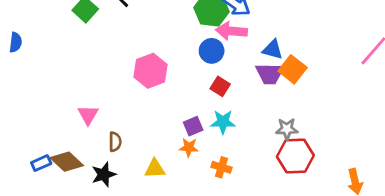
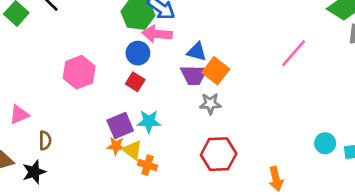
red square: (220, 86) -> (135, 82), moved
pink triangle: (88, 115) -> (19, 115), turned 35
purple square: (193, 126) -> (120, 125), size x1.4
gray star: (287, 129) -> (210, 104), moved
yellow triangle: (155, 169) -> (132, 150), moved, turned 40

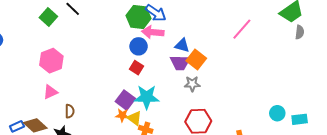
pink line: (294, 53) -> (242, 29), moved
pink hexagon: (79, 72) -> (51, 61), moved
cyan star: (149, 121) -> (147, 97), size x1.4
purple square: (120, 125) -> (125, 100), turned -30

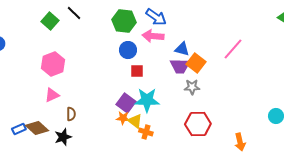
green hexagon: (139, 17) -> (124, 21), moved
pink line: (242, 29) -> (233, 49), moved
blue circle: (139, 46) -> (128, 50), moved
red square: (137, 68) -> (137, 71), turned -32

